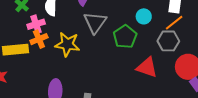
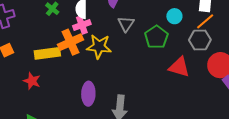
gray triangle: (95, 23) -> (126, 24), size x0.7
pink cross: (36, 24) -> (82, 25), moved
orange cross: (39, 39) -> (70, 42), size x1.4

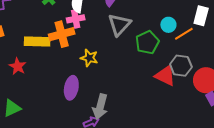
orange line: (205, 21) -> (184, 34), moved
gray triangle: (126, 24) -> (119, 25), size x1.4
gray hexagon: (200, 40) -> (181, 66), moved
yellow star: (99, 46) -> (89, 58), moved, size x0.7

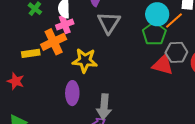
cyan circle: (168, 25) -> (157, 14), size x1.5
yellow rectangle: (37, 42) -> (31, 53), size x0.7
green pentagon: (147, 42) -> (154, 34), moved
yellow star: (89, 58) -> (85, 60), size x1.4

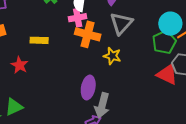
orange cross: (54, 42) -> (88, 34), moved, turned 30
yellow star: (85, 60) -> (112, 56), moved, size x0.7
purple ellipse: (72, 93) -> (88, 87), moved

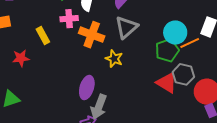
pink cross: (78, 18) -> (69, 19), moved
yellow rectangle: (39, 40) -> (43, 35), turned 54
red star: (19, 65) -> (21, 58), turned 30

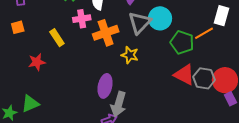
cyan circle: (175, 32) -> (160, 18), moved
orange cross: (92, 35) -> (106, 33), turned -35
green pentagon: (167, 50) -> (182, 42), turned -30
gray hexagon: (183, 74) -> (204, 78), moved

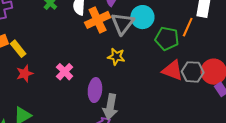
pink cross: (82, 19) -> (65, 72), moved, turned -30
orange cross: (106, 33) -> (98, 20), moved
orange line: (204, 33) -> (188, 27), turned -30
yellow rectangle: (57, 38) -> (18, 49), moved

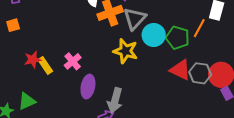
cyan circle: (142, 17) -> (154, 35), moved
yellow rectangle: (18, 49) -> (45, 66), moved
yellow star: (116, 57) -> (125, 51), size x1.4
purple ellipse: (95, 90) -> (88, 87), moved

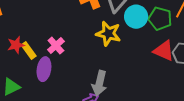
purple ellipse: (88, 87) -> (44, 69), moved

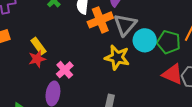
red star: (16, 45) -> (37, 59), moved
yellow rectangle: (29, 51) -> (38, 46), moved

